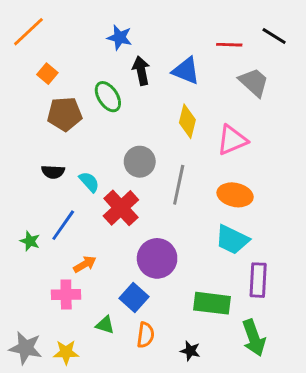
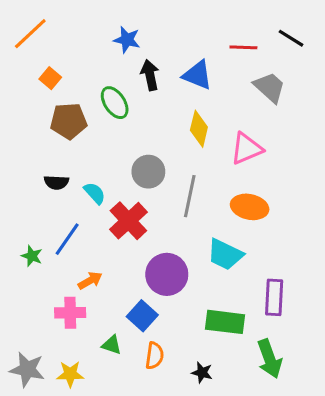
cyan trapezoid: (232, 240) -> (225, 254), moved

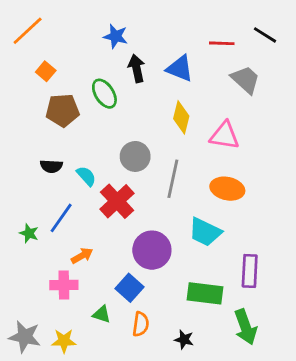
pink triangle: (247, 149) -> (225, 136), turned 32

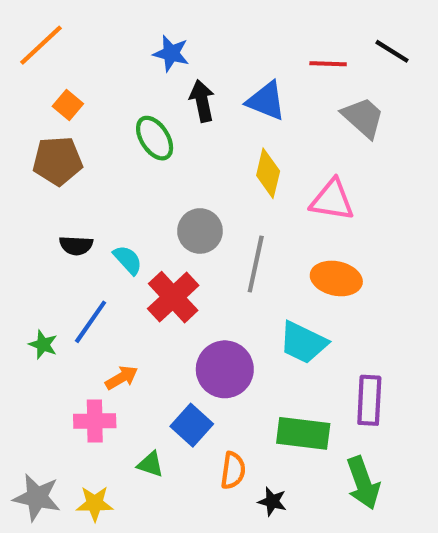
brown pentagon: (62, 110) -> (58, 161), moved
orange semicircle: (141, 324) -> (233, 471), moved

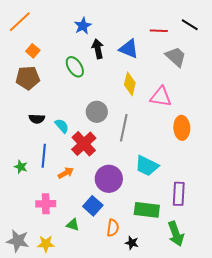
blue star: (171, 53) -> (83, 26), turned 30
orange ellipse: (336, 278) -> (182, 128), moved, turned 75
blue line: (91, 322) -> (44, 156), turned -30
orange arrow: (122, 378) -> (66, 173), moved

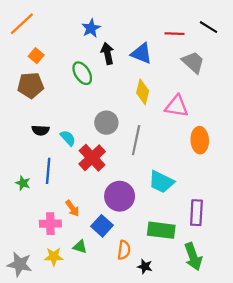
orange arrow: (66, 173) -> (72, 208), moved, turned 84
yellow star: (46, 244) -> (54, 257), moved

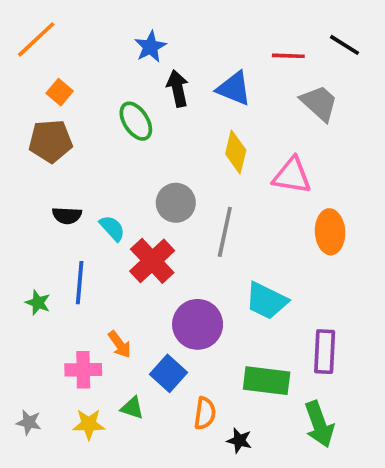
gray star: (20, 264) -> (29, 422), moved, size x0.6

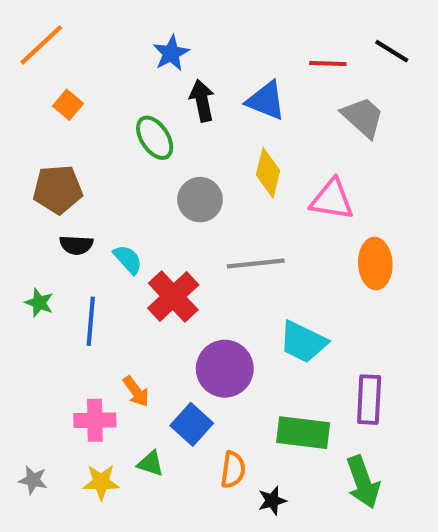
brown pentagon: (51, 141) -> (58, 189), moved
gray circle: (176, 203) -> (200, 200), moved
gray line: (225, 232) -> (256, 264), turned 72
green star: (38, 303) -> (39, 303), moved
black star: (239, 441) -> (272, 501), turned -30

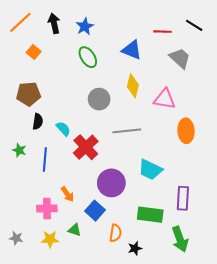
black arrow: (202, 101) -> (54, 23), moved
green ellipse: (155, 138) -> (88, 57), moved
black semicircle: (76, 245) -> (38, 122), turned -84

